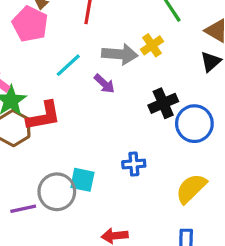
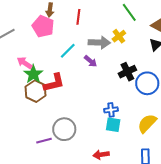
cyan square: (82, 180) -> (113, 125), moved

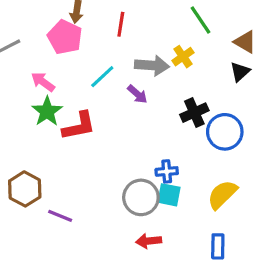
pink arrow: (25, 63) -> (43, 82), moved
brown hexagon: (36, 91) -> (25, 189), moved
gray circle: (64, 129) -> (141, 197), moved
purple line: (44, 141) -> (60, 216), turned 35

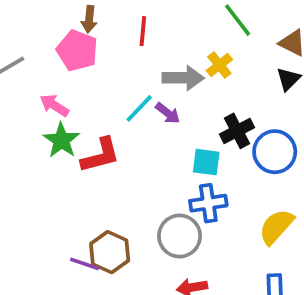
cyan line: (102, 77) -> (139, 108), moved
blue cross: (167, 171) -> (208, 203), size x1.4
brown hexagon: (25, 189) -> (110, 252), moved
cyan square: (169, 195) -> (206, 162), moved

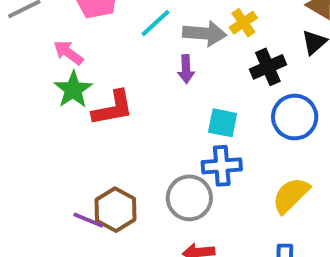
cyan line: (139, 108) -> (155, 23), moved
purple arrow: (168, 113) -> (186, 69), turned 45
black cross: (237, 131) -> (268, 67), moved

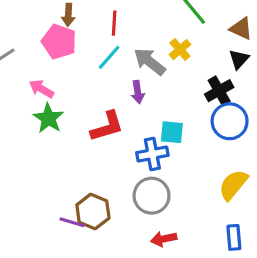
gray arrow: (205, 33) -> (150, 62), turned -140
black cross: (268, 67) -> (219, 91), moved
red L-shape: (113, 108) -> (107, 126), moved
blue cross: (222, 166) -> (152, 154), moved

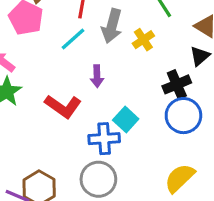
gray arrow: (150, 62) -> (112, 26), moved, turned -120
red L-shape: (107, 126) -> (63, 106), turned 45
cyan square: (172, 132) -> (126, 120), turned 30

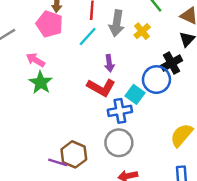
red L-shape: (63, 106) -> (101, 87), moved
blue circle: (183, 116) -> (156, 80), moved

